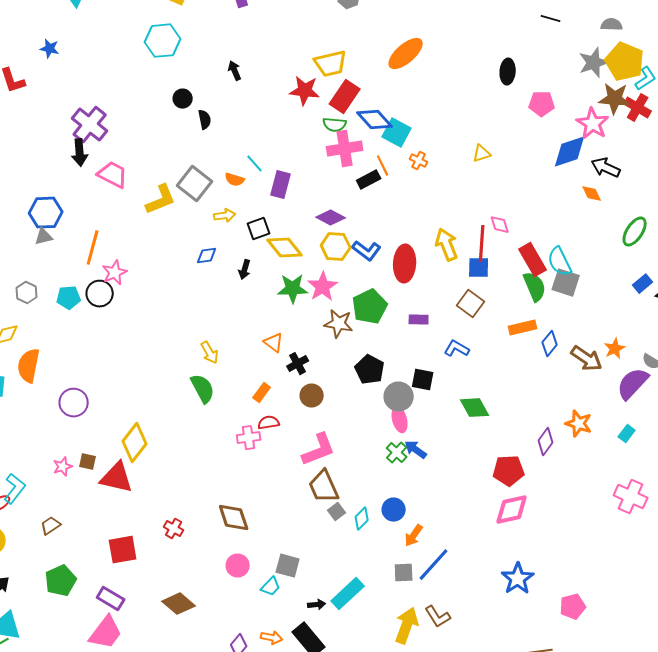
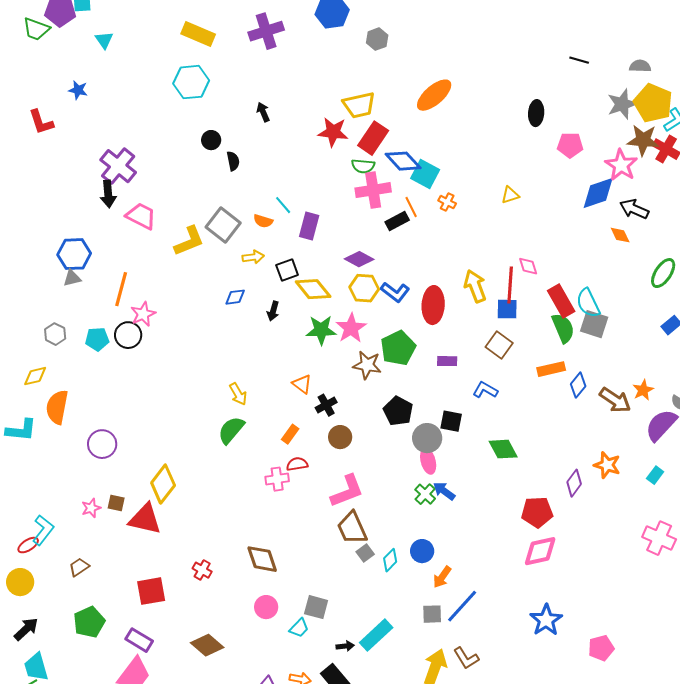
green semicircle: (203, 389) -> (231, 430), turned -112

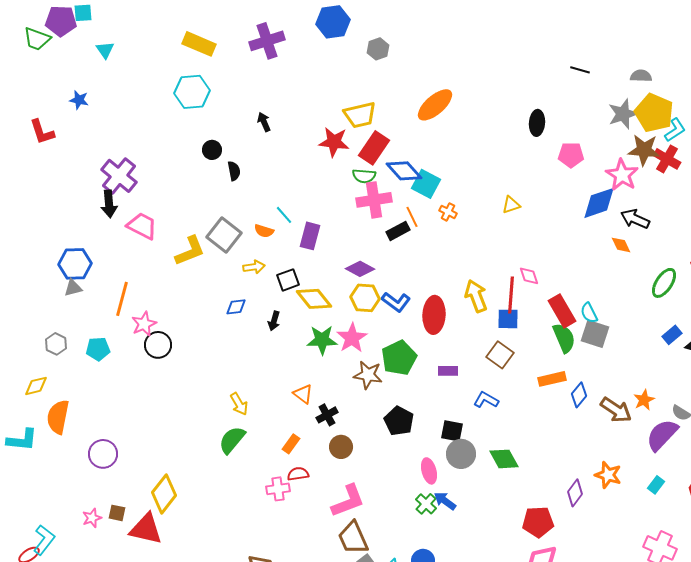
cyan semicircle: (588, 303) -> (589, 313), size x0.7
black circle: (128, 335) -> (158, 345), moved
gray circle: (427, 438) -> (461, 454), moved

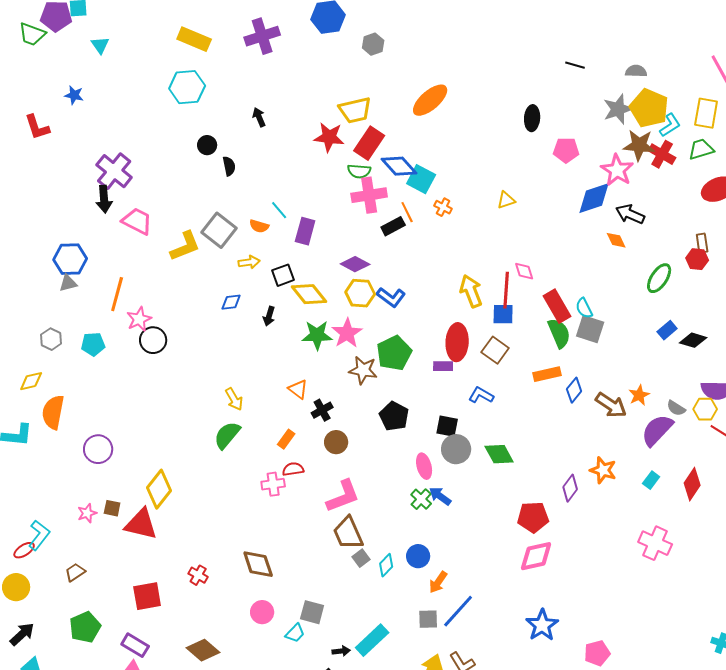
red ellipse: (434, 315) -> (457, 342), moved

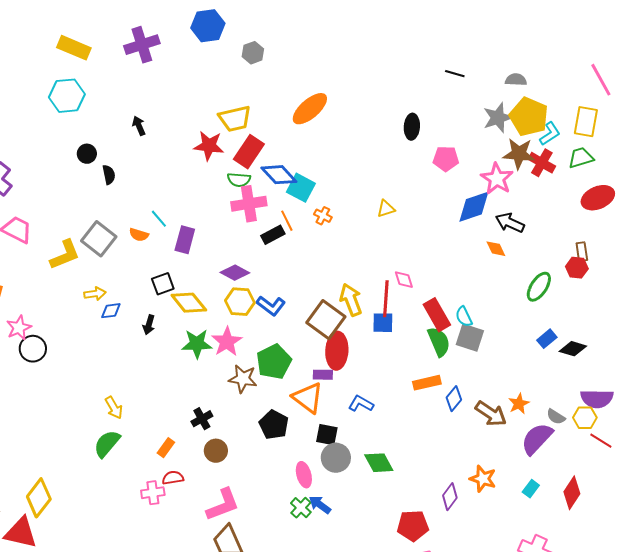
yellow arrow: (249, 262) -> (95, 294), moved
brown square: (495, 350) -> (326, 320), moved, size x1.4
orange triangle: (298, 389) -> (308, 398), moved, size x1.6

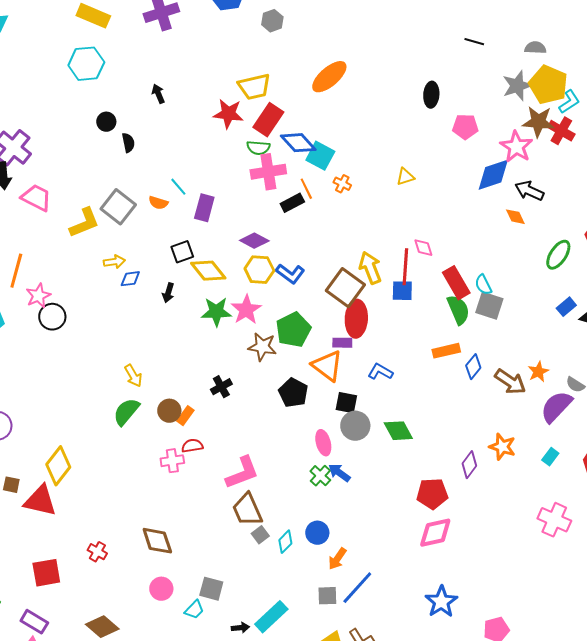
brown circle: (216, 451) -> (169, 411), moved

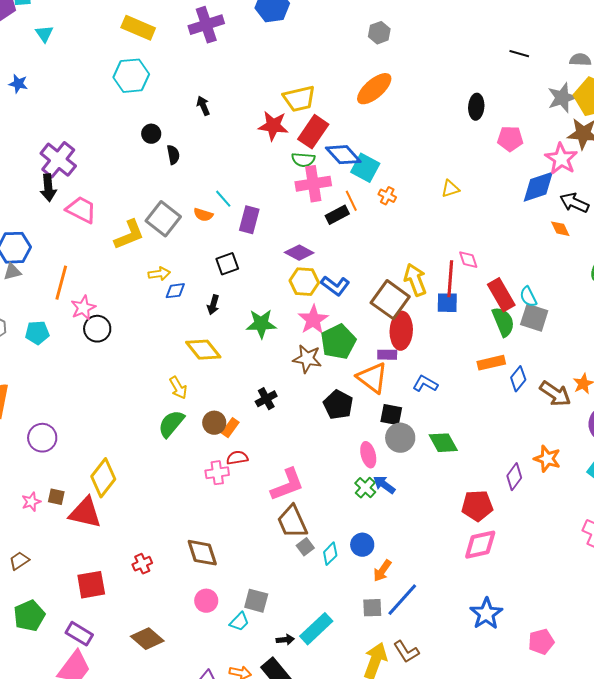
gray hexagon: (272, 21) -> (379, 33), moved
yellow diamond: (208, 271) -> (203, 350), moved
pink star: (246, 310) -> (313, 320), moved
red cross: (97, 552) -> (142, 564), turned 36

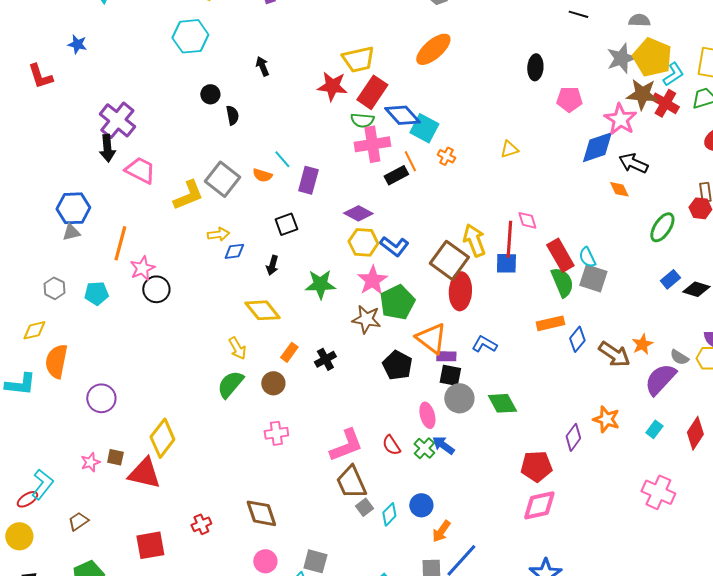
purple rectangle: (387, 355) -> (446, 356), moved
orange rectangle: (230, 428) -> (289, 352), moved
red semicircle: (237, 458) -> (391, 445), moved, turned -115

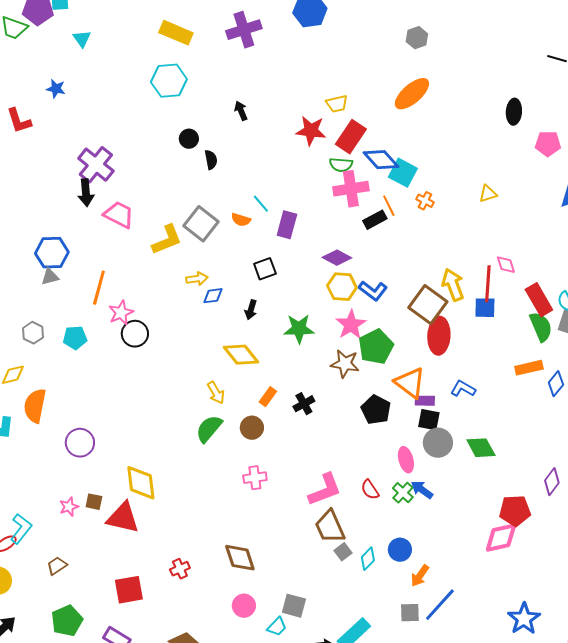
yellow trapezoid: (358, 59) -> (337, 104), size x0.7
yellow diamond: (162, 438) -> (141, 483), turned -45
pink diamond: (539, 505) -> (501, 538), moved

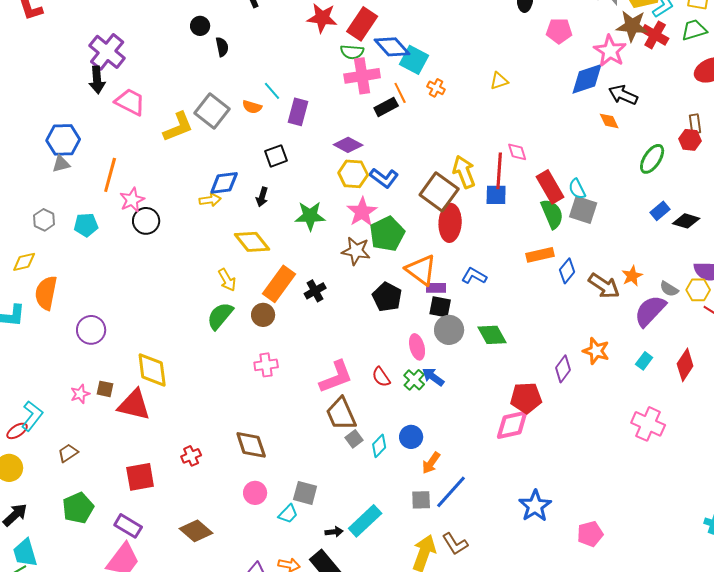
yellow arrow: (197, 279) -> (210, 200), moved
blue diamond: (213, 296) -> (224, 183), size x1.4
orange rectangle: (268, 397) -> (279, 284), size x1.8

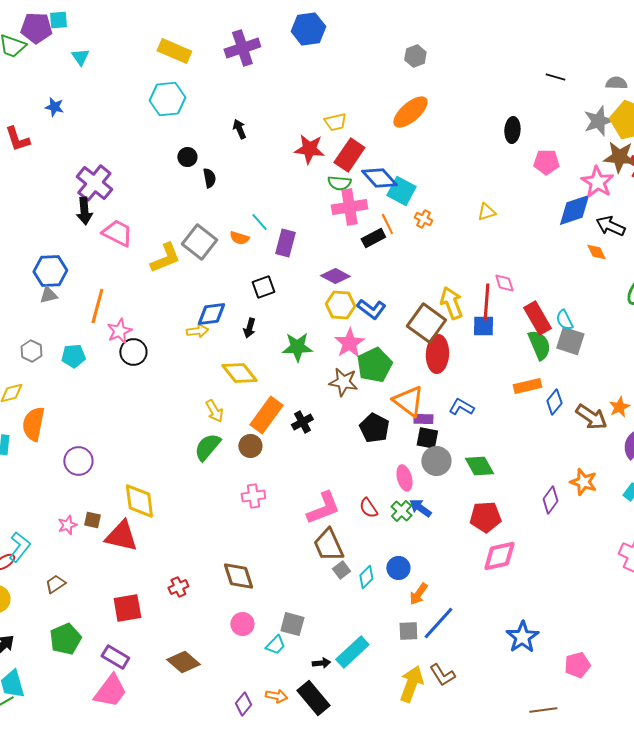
red pentagon: (526, 398) -> (485, 517), moved

